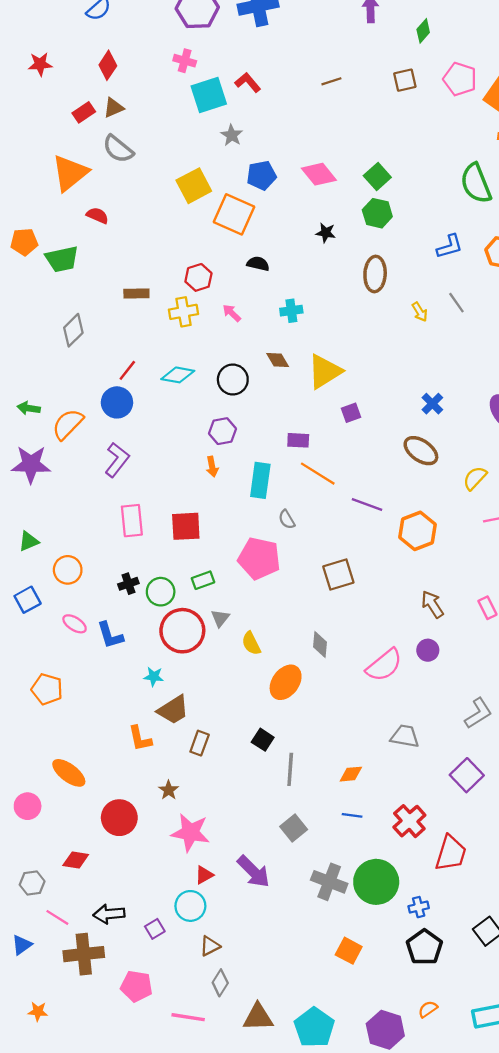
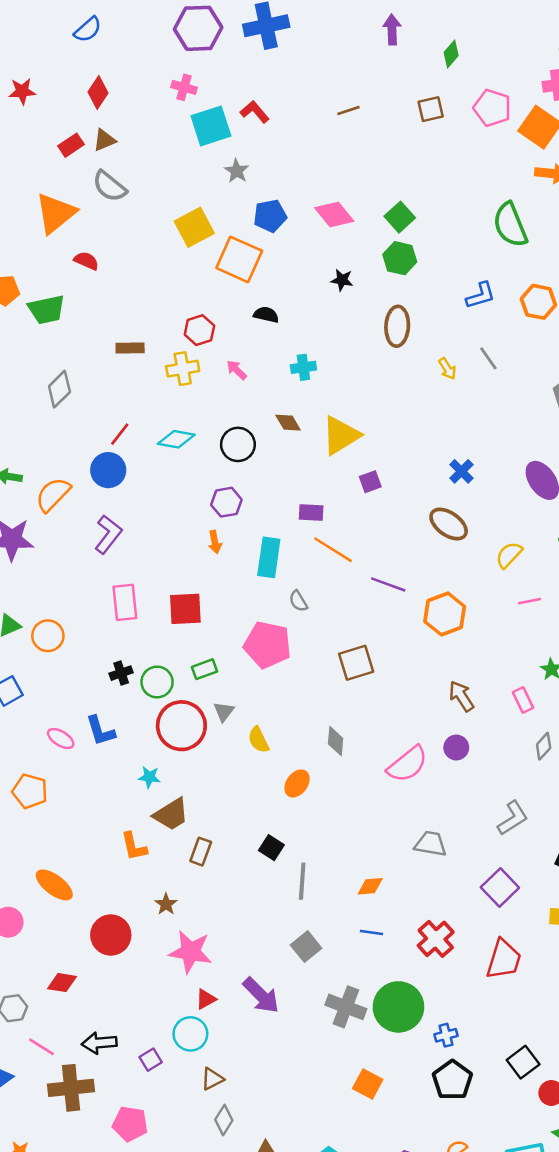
orange circle: (68, 570) -> (48, 636), moved
pink ellipse: (75, 624) -> (61, 739), moved
orange ellipse: (286, 682) -> (297, 783), size x0.7
red trapezoid: (451, 853) -> (504, 959), moved

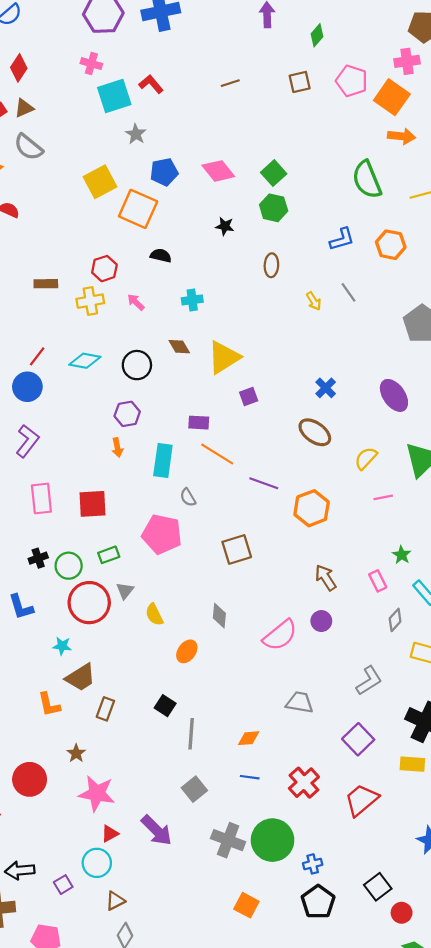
brown ellipse: (397, 326) -> (271, 265), size x0.7
red trapezoid: (504, 959) -> (361, 800), turned -147

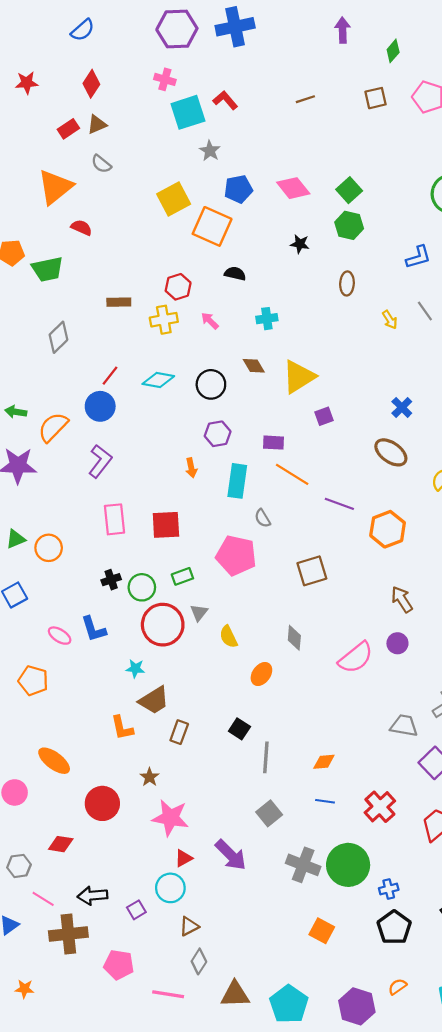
gray semicircle: (28, 147) -> (101, 164), size x0.7
purple hexagon: (127, 414) -> (218, 434), moved
gray trapezoid: (300, 702) -> (404, 726), moved

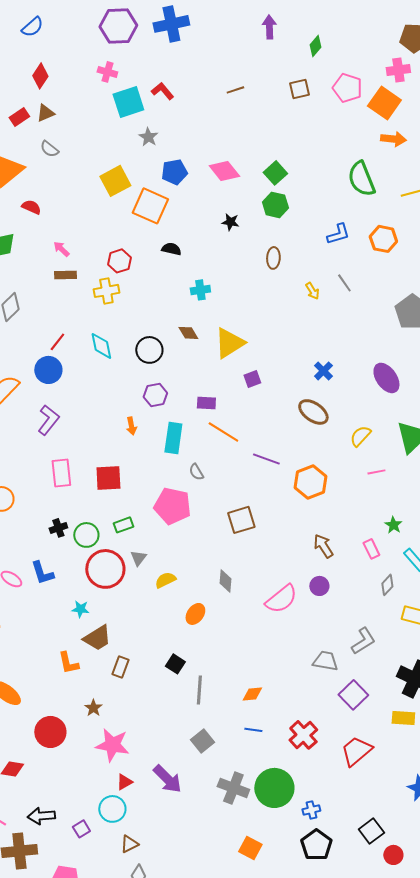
pink arrow: (210, 321) -> (61, 249), moved
cyan diamond: (158, 380) -> (101, 346), turned 68
yellow semicircle: (229, 637) -> (165, 580), turned 90

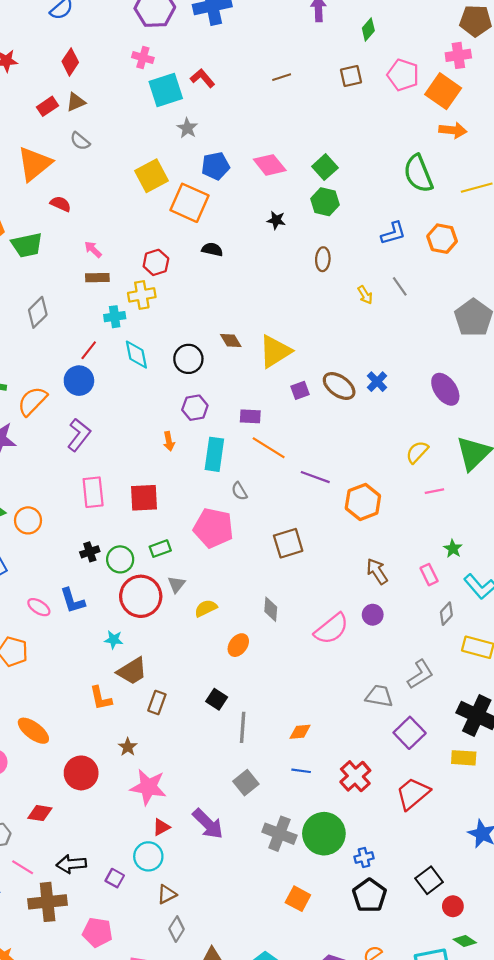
cyan cross: (200, 290) -> (115, 317), moved
brown ellipse: (313, 412) -> (339, 386), moved
purple square: (81, 829) -> (115, 878), turned -30

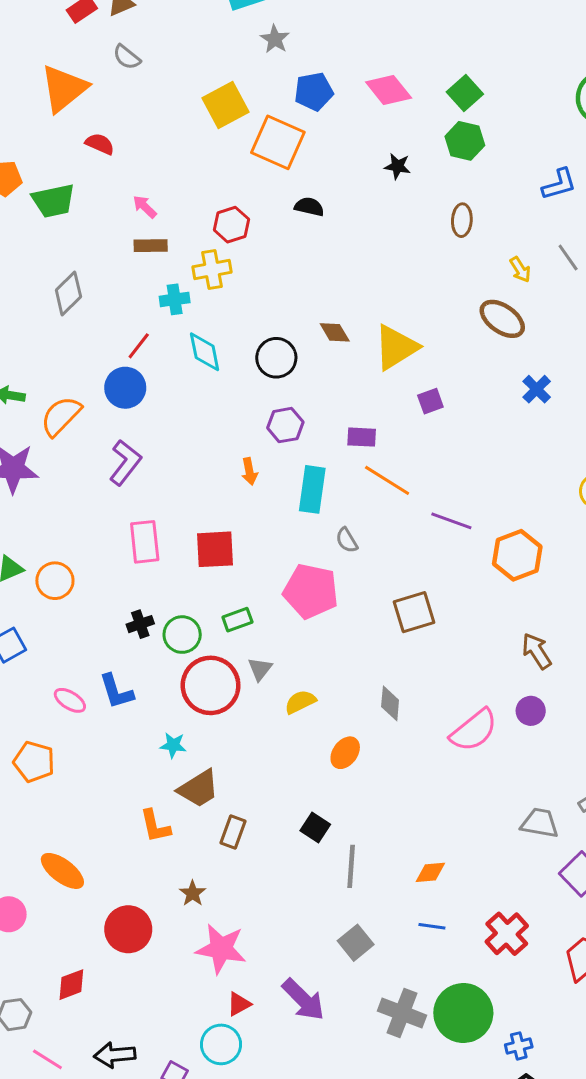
brown ellipse: (339, 386) -> (502, 319), moved
red diamond: (40, 813) -> (71, 985), turned -30

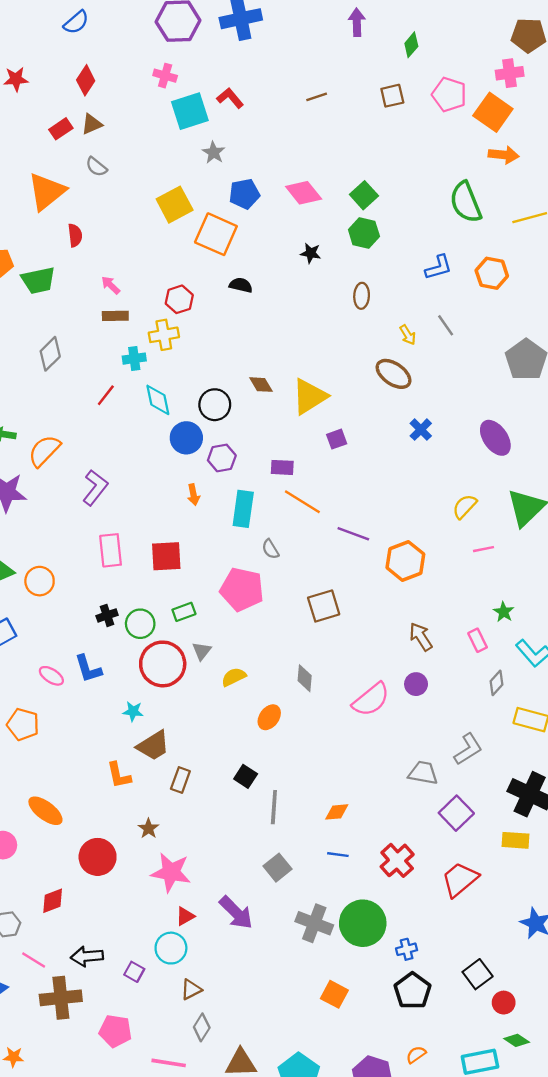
red semicircle: (100, 144) -> (75, 235), turned 60
blue circle: (125, 388) -> (186, 438), moved

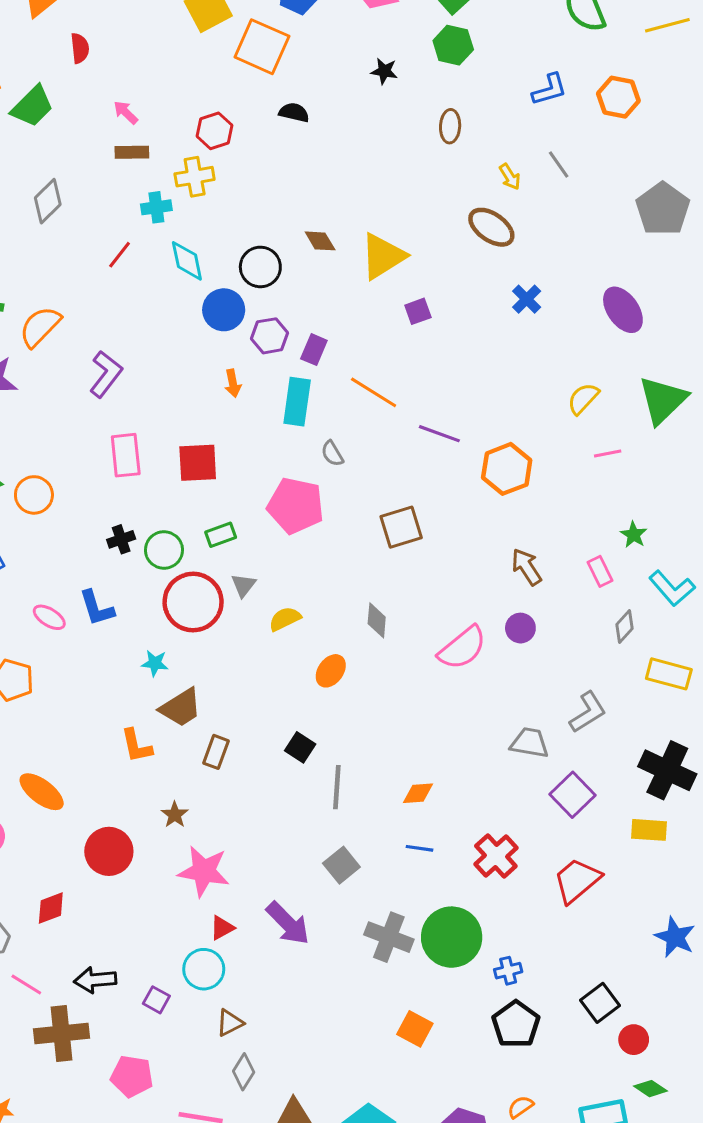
green trapezoid: (38, 280) -> (32, 106), turned -33
purple rectangle: (282, 467) -> (314, 350), moved, turned -70

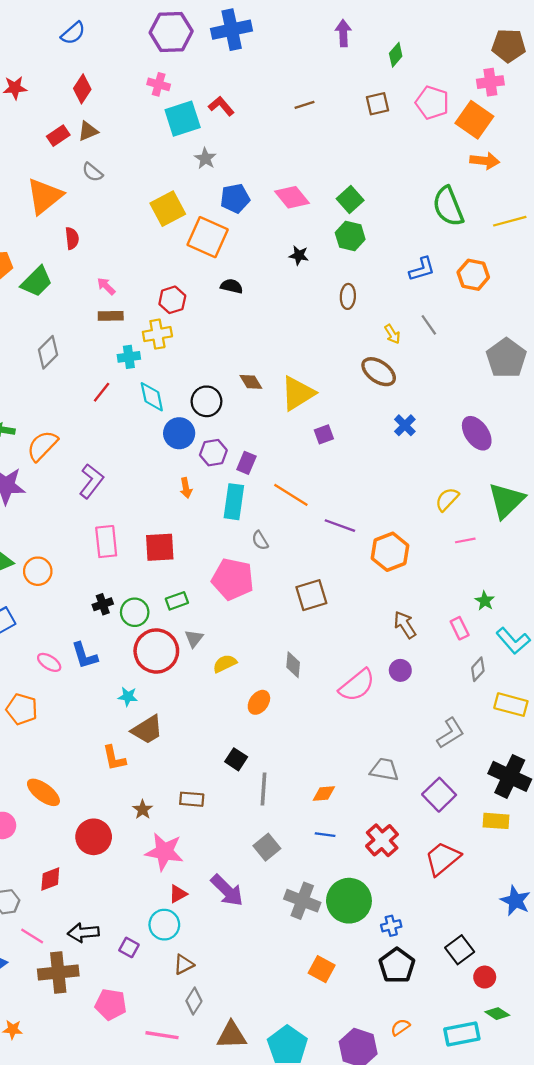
gray trapezoid: (530, 743) -> (384, 770), moved
brown rectangle: (216, 752) -> (192, 799), moved, turned 75

